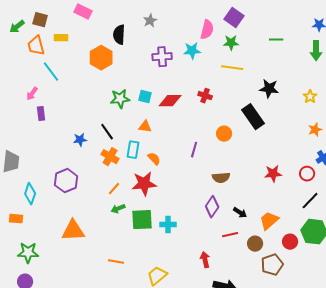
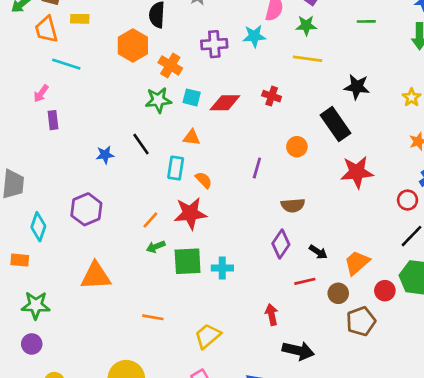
cyan line: (51, 72) -> (66, 64), turned -35
orange cross: (110, 157) -> (170, 65), moved
red star: (273, 174) -> (357, 172), moved, size x1.4

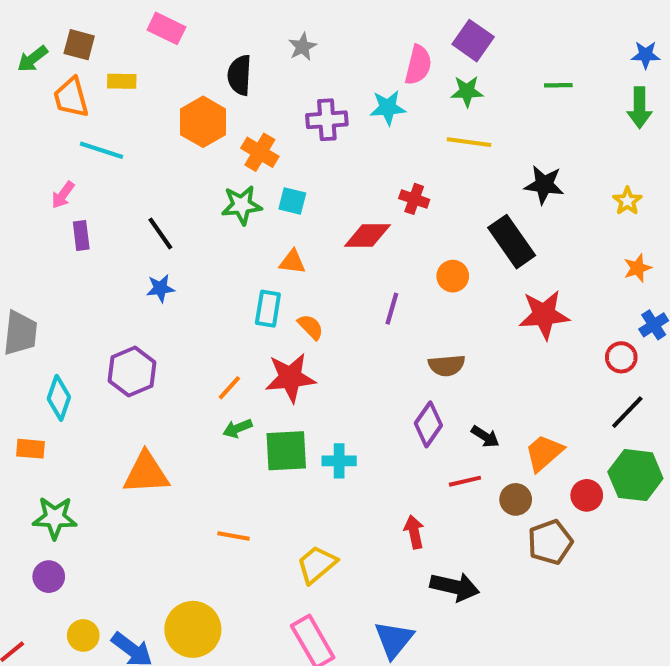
red diamond: (225, 103) -> (367, 236), moved
black line: (141, 144) -> (160, 233), moved

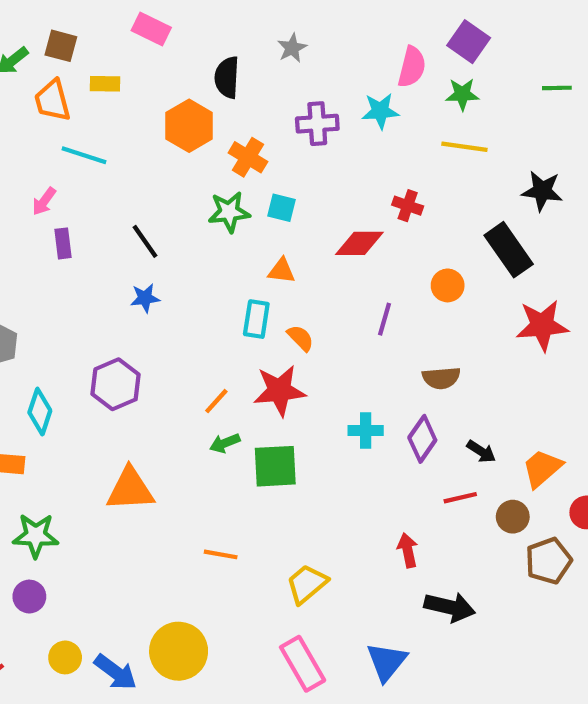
cyan cross: (339, 461) -> (366, 430), moved

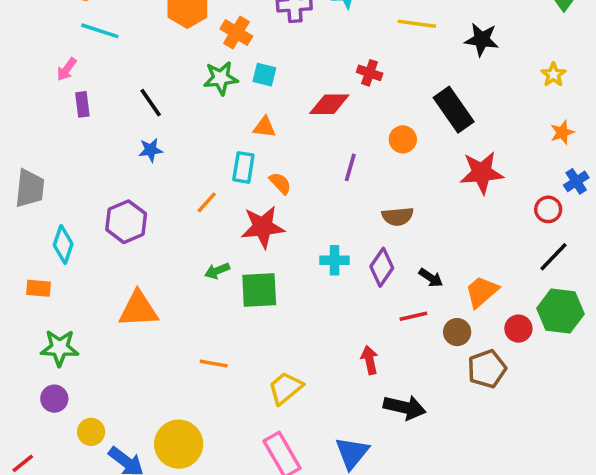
black star: (542, 191) -> (482, 40), moved
orange line: (216, 401) -> (207, 202), moved
yellow circle: (65, 657) -> (91, 432), moved

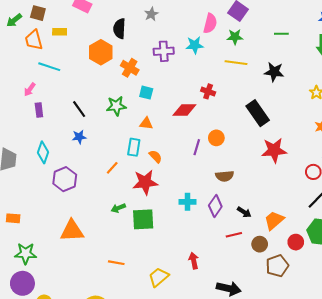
green star: (221, 78) -> (116, 106), moved
orange circle: (403, 139) -> (216, 138), moved
cyan diamond: (63, 244) -> (43, 152), moved
red arrow: (370, 360) -> (194, 261), moved
purple circle: (54, 399) -> (22, 283), size x1.5

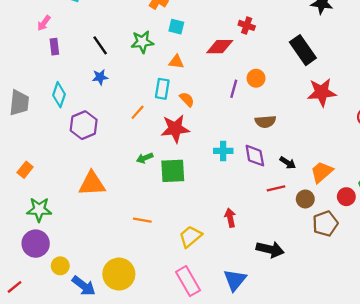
purple diamond: (215, 206) -> (255, 156), turned -45
orange rectangle: (13, 218) -> (25, 170), turned -56

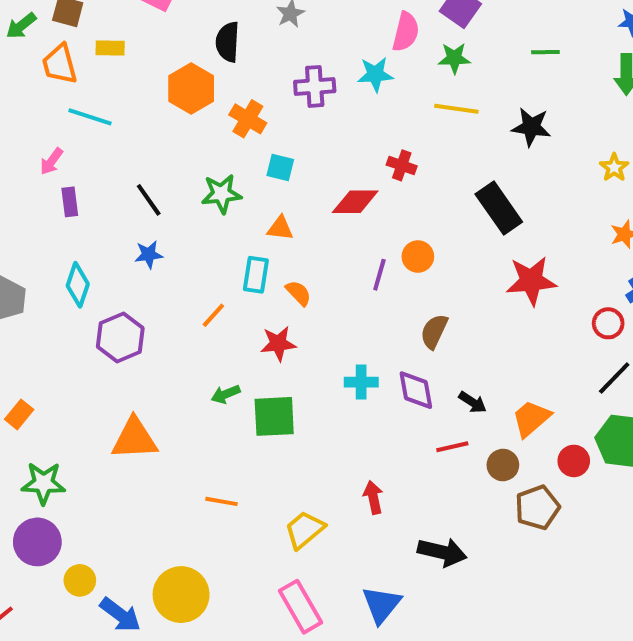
brown semicircle: (265, 122) -> (434, 331), turned 120
red star: (175, 129) -> (278, 344), size x0.7

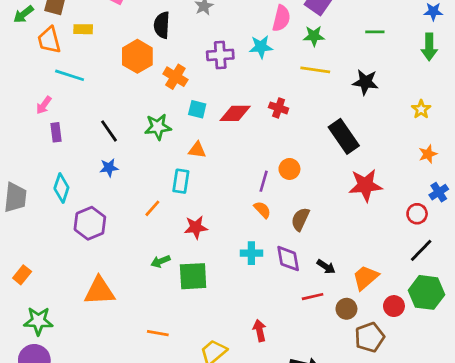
red diamond: (355, 202) -> (235, 113), moved
orange semicircle: (298, 293) -> (262, 210), moved

